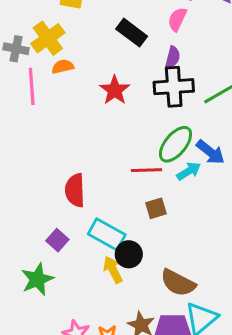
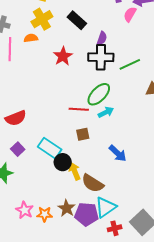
pink semicircle: (177, 19) -> (130, 14), moved
yellow cross: (48, 38) -> (42, 19), moved
blue arrow: (210, 152) -> (118, 153), moved
red semicircle: (75, 190) -> (16, 118), moved, turned -115
yellow arrow: (113, 270) -> (75, 171), moved

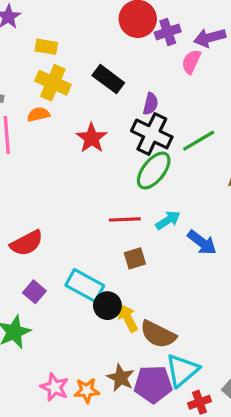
yellow cross: (42, 19) -> (53, 83), turned -30
black cross: (101, 57) -> (152, 134), turned 30
green ellipse: (99, 94) -> (154, 170), moved
blue arrow: (118, 153) -> (202, 242), moved

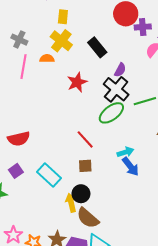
yellow rectangle: (46, 47) -> (63, 17), turned 72
red line: (125, 219) -> (85, 139), turned 36
cyan arrow: (168, 220) -> (125, 152), moved
black circle: (107, 306) -> (81, 194), moved

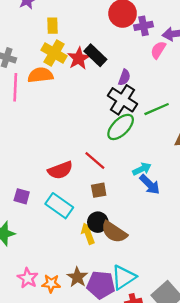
orange semicircle: (47, 59) -> (40, 75), size x1.5
red star: (77, 82) -> (79, 58), moved
red semicircle: (19, 139) -> (60, 170), moved
purple square: (16, 171) -> (22, 196), moved, turned -32
brown semicircle: (88, 218) -> (114, 232), moved

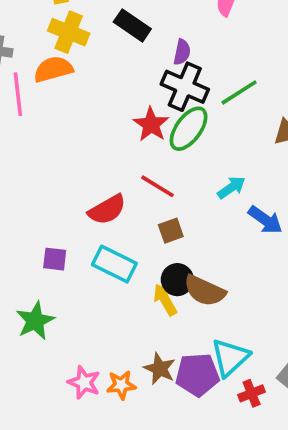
red star: (79, 58) -> (151, 124), moved
blue arrow: (150, 185) -> (265, 220), moved

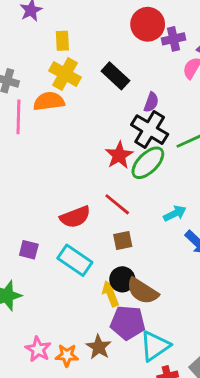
purple pentagon: (197, 375) -> (128, 323), moved

